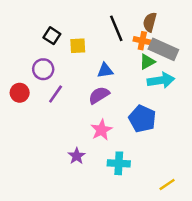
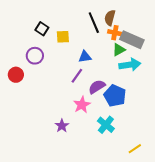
brown semicircle: (150, 22) -> (110, 18), moved
purple line: (56, 94) -> (77, 76), moved
purple semicircle: (99, 95) -> (97, 87), moved
cyan cross: (119, 163) -> (106, 125), moved, turned 36

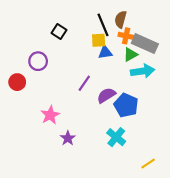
black square: (42, 29) -> (59, 31), moved
yellow square: (63, 37) -> (99, 40), moved
blue triangle: (85, 57) -> (105, 52), moved
pink star: (82, 105) -> (50, 115), moved

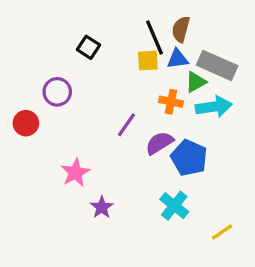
orange cross: (126, 36) -> (171, 102), moved
blue triangle: (105, 52) -> (178, 59), moved
yellow line: (148, 164) -> (222, 232), moved

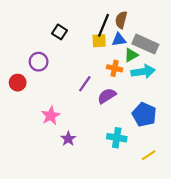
black line: (154, 37) -> (104, 25), turned 45
blue pentagon: (189, 158) -> (144, 115), moved
cyan cross: (174, 206) -> (117, 138), turned -30

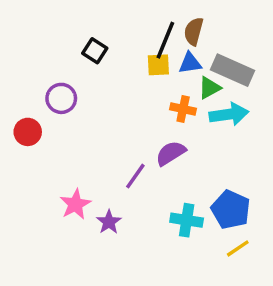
purple line: (85, 84) -> (135, 176), moved
blue pentagon: (144, 115) -> (231, 210), moved
pink star: (51, 116) -> (75, 204), moved

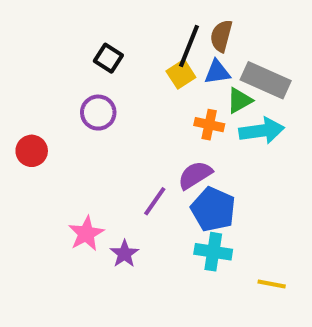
yellow square: (158, 65) -> (181, 74), turned -30
purple circle: (61, 98) -> (98, 113), moved
blue pentagon: (231, 210) -> (213, 209), moved
yellow line: (238, 248) -> (272, 284), turned 45

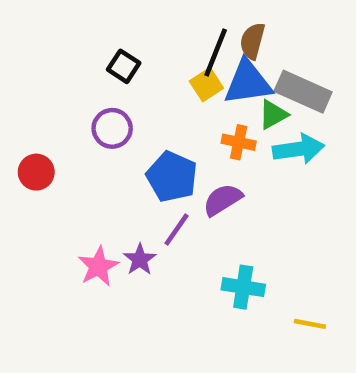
blue triangle: (217, 72) -> (248, 82), size x1.6
blue pentagon: (213, 209) -> (172, 177), moved
purple star: (124, 254) -> (140, 259), moved

